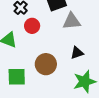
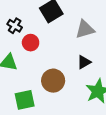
gray triangle: (72, 21) -> (85, 29), moved

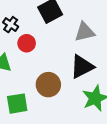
black triangle: (84, 62) -> (82, 67), size x1.6

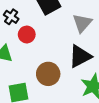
gray triangle: (85, 32) -> (82, 23), turned -35

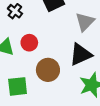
red circle: (27, 35) -> (29, 43), moved

